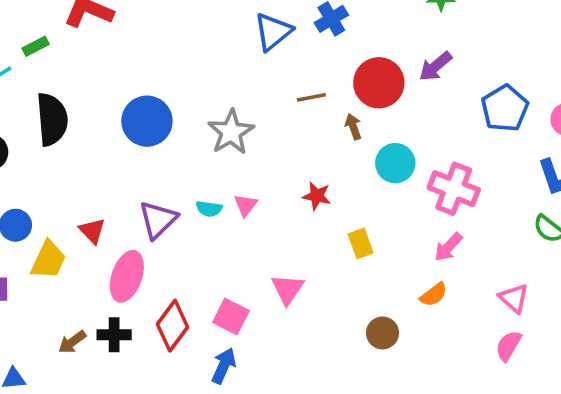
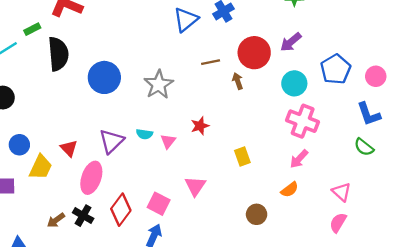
black semicircle: (52, 119) -> (58, 54), moved
cyan circle: (395, 163) -> (294, 83), moved
red star: (317, 196) -> (200, 126), moved, turned -30
pink triangle: (246, 205) -> (168, 141), moved
black cross: (114, 335) -> (83, 216), turned 30

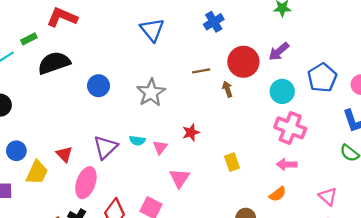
blue triangle: (186, 20) -> (152, 30), moved, turned -30
black semicircle: (58, 54) -> (54, 63), turned -104
blue circle: (104, 77) -> (99, 86), size x0.7
pink arrow: (299, 159) -> (287, 164), turned 48
pink triangle: (195, 186) -> (180, 178), moved

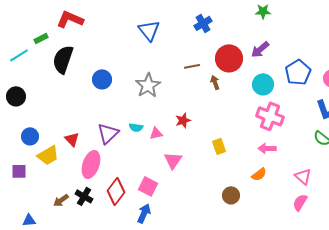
black semicircle: (54, 63) -> (63, 59), turned -52
pink triangle: (160, 147) -> (156, 133), turned 40
yellow trapezoid: (37, 172) -> (48, 155), turned 35

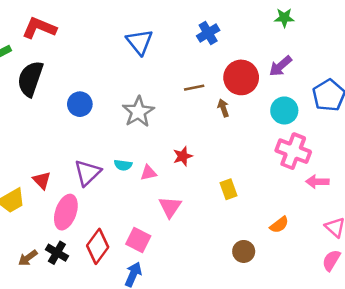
pink arrow: (267, 148) -> (317, 182), moved

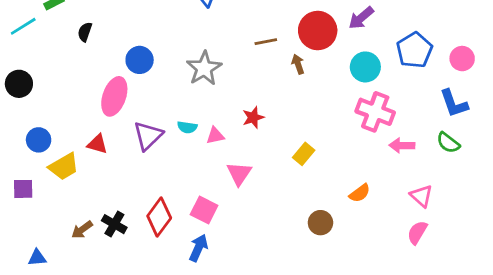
black semicircle: (30, 79) -> (85, 32), size x0.5
red triangle: (42, 180) -> (97, 144), turned -30
yellow rectangle: (228, 189) -> (304, 154), turned 60
pink ellipse: (66, 212) -> (114, 96), moved

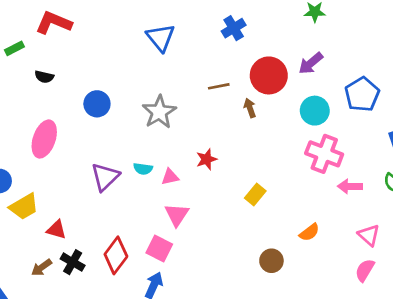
black semicircle: (85, 32) -> (44, 77), turned -96
pink ellipse: (114, 96) -> (44, 139), moved
red triangle: (97, 144) -> (56, 230), moved
pink triangle: (239, 174) -> (177, 215), moved

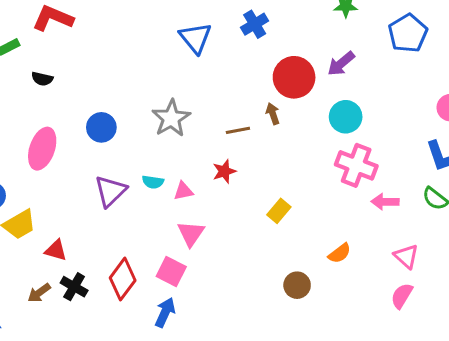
blue triangle: (161, 38) -> (195, 38), moved
brown line: (219, 86) -> (238, 130), moved
blue pentagon: (362, 94) -> (408, 33), moved
blue circle: (97, 104) -> (101, 127), moved

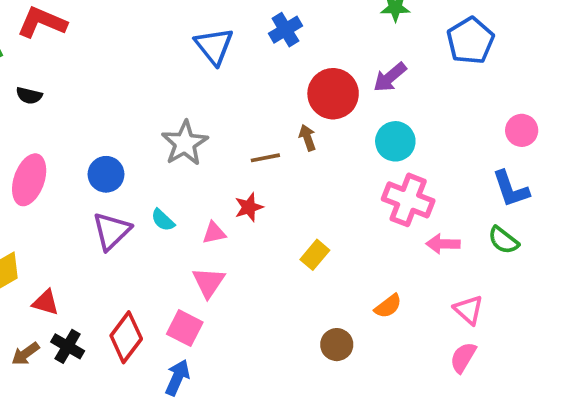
blue circle: (101, 127) -> (106, 174), moved
cyan semicircle: (153, 182) -> (163, 220), turned 35
pink triangle: (183, 191) -> (214, 233), moved

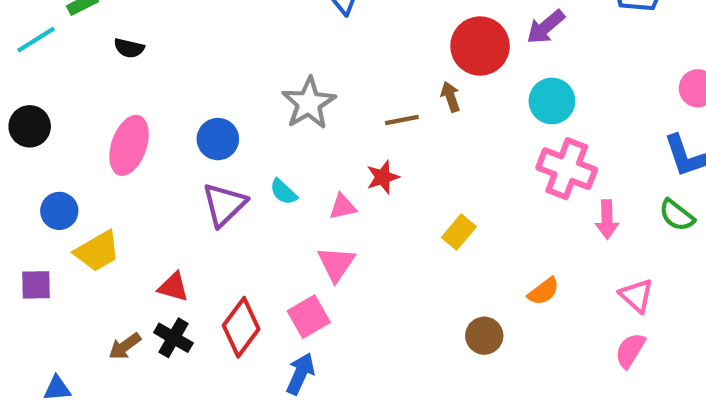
pink arrow: (443, 244) -> (607, 219), turned -92
red triangle: (46, 302) -> (173, 287), moved
pink square: (185, 328) -> (309, 317), turned 33

